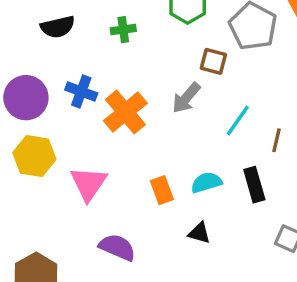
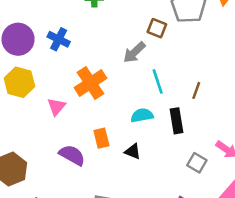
orange cross: (125, 112) -> (90, 83), moved
cyan line: (238, 121) -> (158, 81), moved, turned -60
pink triangle: (89, 184) -> (56, 107), size x0.7
orange rectangle: (162, 190) -> (101, 138), moved

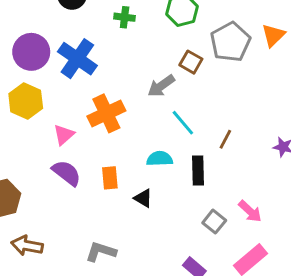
blue cross: (59, 39) -> (77, 59), size x1.5
cyan line: (158, 81) -> (183, 123), turned -30
purple semicircle: (72, 155) -> (66, 173), moved

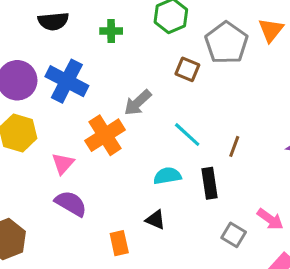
gray arrow: (161, 86) -> (138, 103), moved
orange rectangle: (110, 178) -> (119, 243), moved

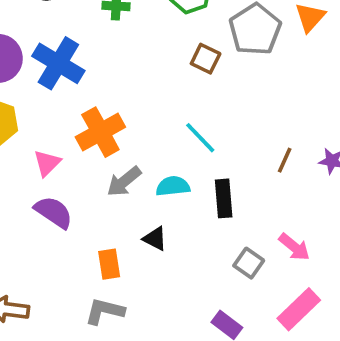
gray arrow: (138, 103) -> (124, 181), moved
brown line: (234, 146) -> (285, 160), moved

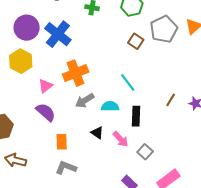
pink arrow: (294, 247) -> (121, 139), moved
orange rectangle: (109, 264) -> (62, 142), moved

